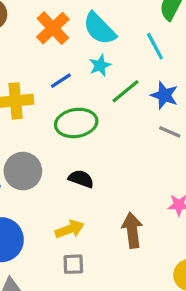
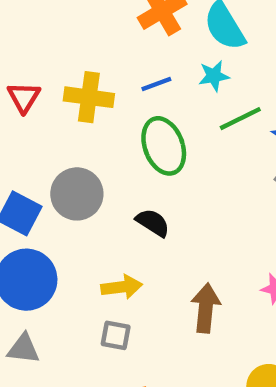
green ellipse: (76, 123) -> (164, 146), turned 66

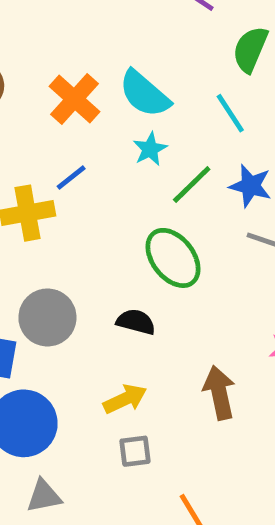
blue line: (156, 84) -> (71, 178), moved
green ellipse: (164, 146) -> (173, 258), moved

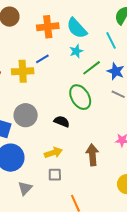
orange cross: (75, 99) -> (48, 27), turned 35
gray triangle: (44, 496) -> (25, 188), moved, turned -42

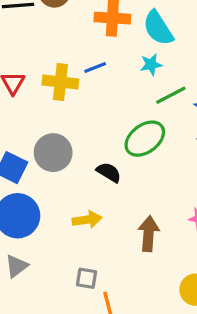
green ellipse: (80, 97) -> (145, 139), turned 75
gray square: (55, 175) -> (86, 278), moved
gray triangle: (25, 188) -> (17, 266), moved

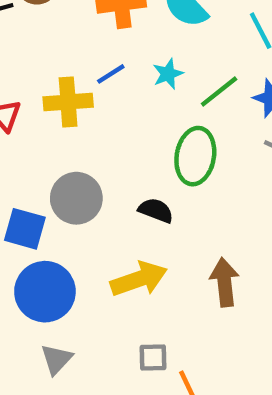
cyan star: (151, 65) -> (168, 74), moved
green ellipse: (145, 139) -> (195, 156), turned -33
yellow arrow: (87, 220) -> (139, 279), size x1.4

